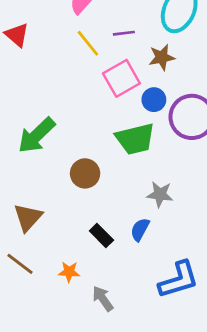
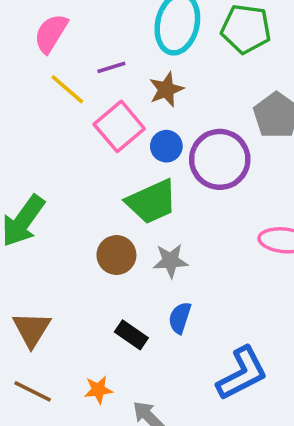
brown circle: (85, 173) -> (116, 255), moved
gray star: (160, 194) -> (170, 261), moved

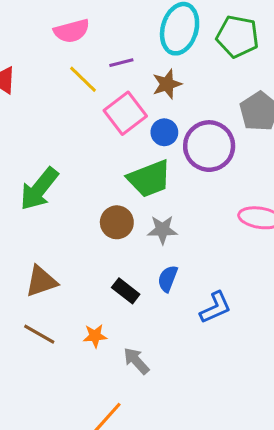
pink semicircle: (51, 33) -> (72, 31), turned -140
brown triangle: (32, 329) -> (41, 281), turned 36
blue L-shape: (242, 374) -> (216, 308), moved, size x0.7

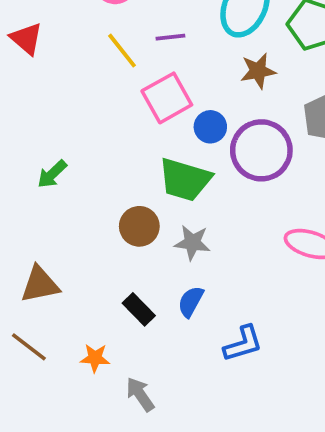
brown star: (167, 84) -> (258, 71), moved
green trapezoid: (149, 179) -> (185, 180), turned 30
green arrow: (39, 189) -> (52, 174), size x0.6

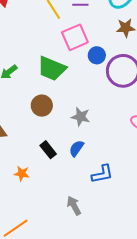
green trapezoid: (185, 180) -> (52, 69), moved
brown circle: (139, 226) -> (42, 106), moved
gray arrow: (140, 394) -> (74, 206), moved

